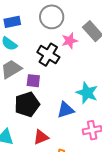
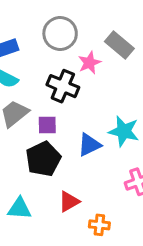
blue triangle: (66, 110) -> (89, 145), moved

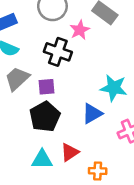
blue triangle: (89, 145) -> (92, 114), moved
cyan triangle: (19, 209) -> (42, 159), moved

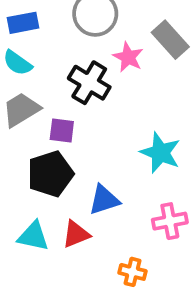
pink star: (80, 30) -> (128, 57), turned -30
blue triangle: (92, 114) -> (104, 200), moved
orange cross: (98, 171) -> (133, 272), moved

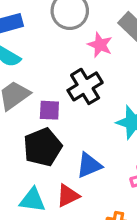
black cross: (89, 83) -> (85, 86), moved, turned 32

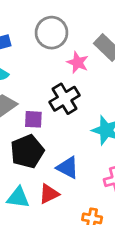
blue triangle: (89, 165) -> (68, 167), turned 50

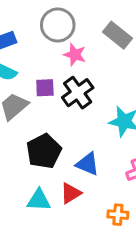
pink star: (78, 62) -> (75, 55), moved
purple square: (33, 119) -> (45, 88), moved

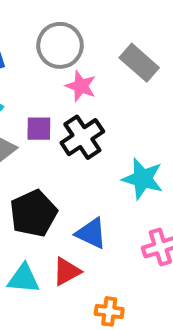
orange cross: (118, 215) -> (109, 311), moved

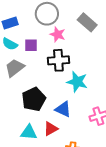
purple square: (39, 129) -> (31, 45), moved
black cross: (82, 137) -> (58, 60), turned 30
cyan star: (143, 179) -> (77, 82), moved

